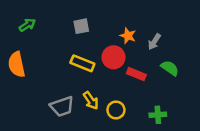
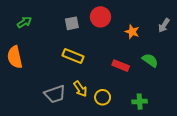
orange star: (128, 36) -> (132, 32), moved
gray arrow: (154, 42) -> (164, 25), moved
red circle: (114, 57) -> (100, 17), moved

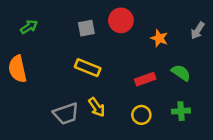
red rectangle: (121, 66) -> (145, 79), turned -42
yellow circle: (103, 97) -> (141, 115), moved
green cross: (140, 102) -> (181, 111), moved

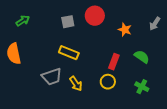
red rectangle: (145, 79) -> (114, 62), turned -49
green cross: (181, 111) -> (142, 87), turned 32
gray trapezoid: (66, 114) -> (52, 77), moved
yellow circle: (141, 115) -> (108, 82), moved

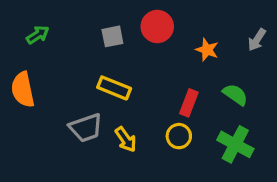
green cross: (142, 87) -> (235, 144), size x1.5

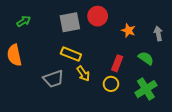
gray square: (112, 36) -> (70, 22), size x1.5
gray arrow: (257, 40) -> (158, 34), moved, turned 136
yellow arrow: (126, 139) -> (83, 74), moved
green cross: (235, 144) -> (146, 89), turned 30

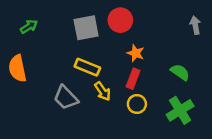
orange star: (128, 30) -> (136, 53), moved
gray arrow: (158, 34) -> (195, 25), moved
red rectangle: (117, 63) -> (133, 79), moved
gray trapezoid: (53, 79) -> (66, 98), turned 65

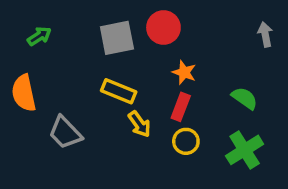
gray trapezoid: (66, 98) -> (65, 133), moved

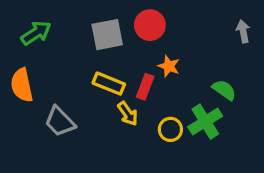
green arrow: (39, 36) -> (36, 33), size x1.4
red rectangle: (181, 107) -> (145, 87), moved
green cross: (245, 150) -> (205, 122), moved

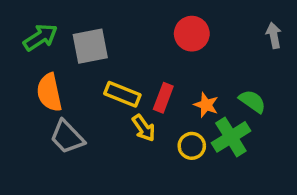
red circle: (150, 25) -> (192, 34), moved
gray square: (107, 35) -> (90, 46), moved
orange star: (169, 66) -> (206, 105), moved
orange semicircle: (22, 85) -> (49, 92), moved

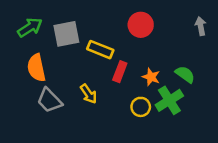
yellow rectangle: (122, 94) -> (100, 50), moved
yellow arrow: (144, 128) -> (89, 94), moved

